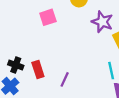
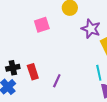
black cross: (16, 65) -> (13, 68), turned -32

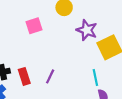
purple line: (57, 81) -> (50, 76), moved

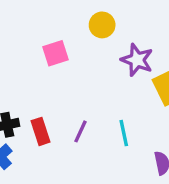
cyan line: (95, 77) -> (124, 133), moved

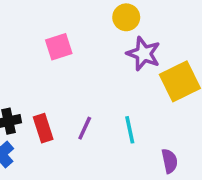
yellow circle: (102, 25) -> (126, 17), moved

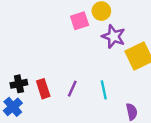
pink square: (59, 47) -> (80, 21), moved

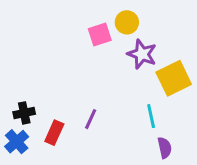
red rectangle: (43, 89) -> (54, 133), moved, turned 42
cyan line: (104, 90) -> (151, 116), moved

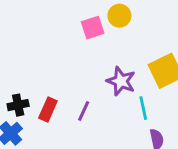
purple star: (142, 54) -> (121, 81), moved
red rectangle: (54, 133) -> (48, 110), moved

